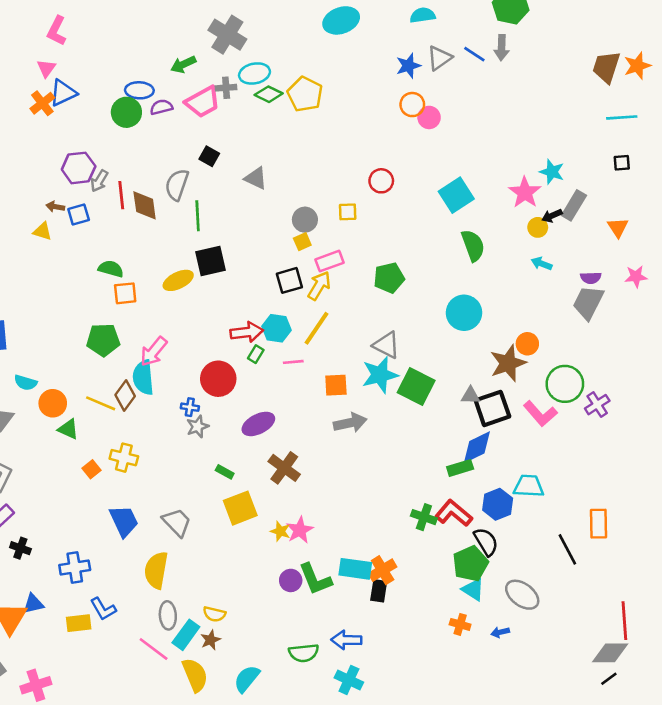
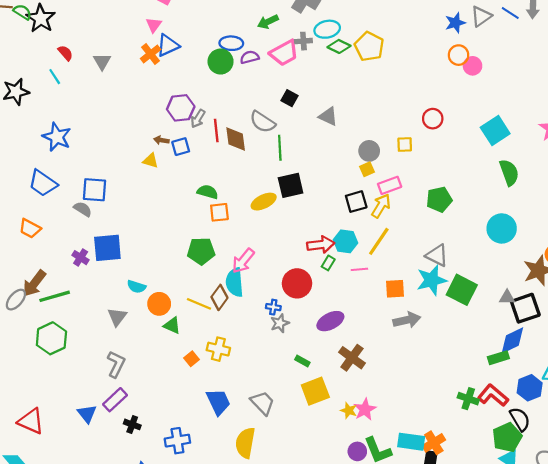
gray semicircle: (177, 185) -> (263, 122), turned -76

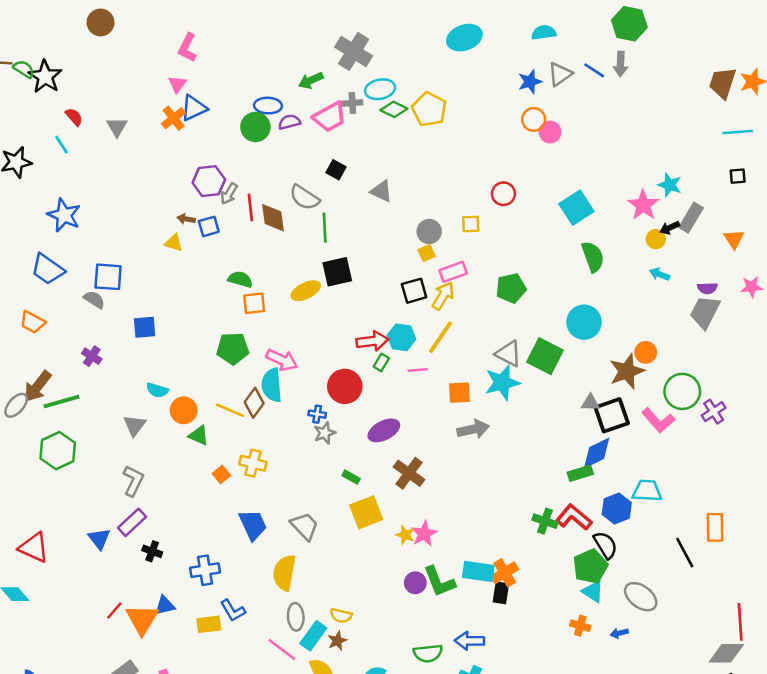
blue square: (107, 248) -> (145, 327), moved, size x0.7
pink arrow: (243, 261) -> (282, 360), turned -104
green square: (462, 290) -> (545, 356), moved

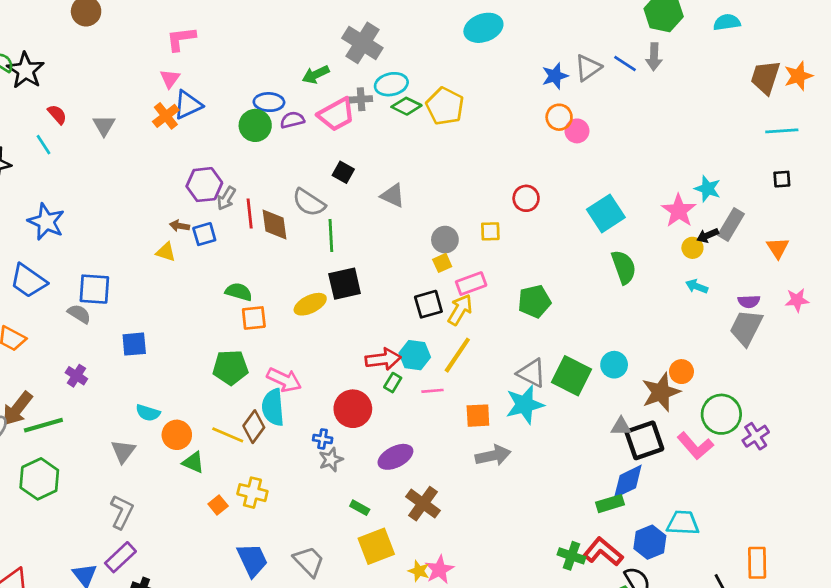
cyan semicircle: (544, 33) -> (727, 22), moved
pink L-shape: (187, 48) -> (181, 39), turned 56
cyan circle: (584, 322) -> (614, 365), moved, size x0.7

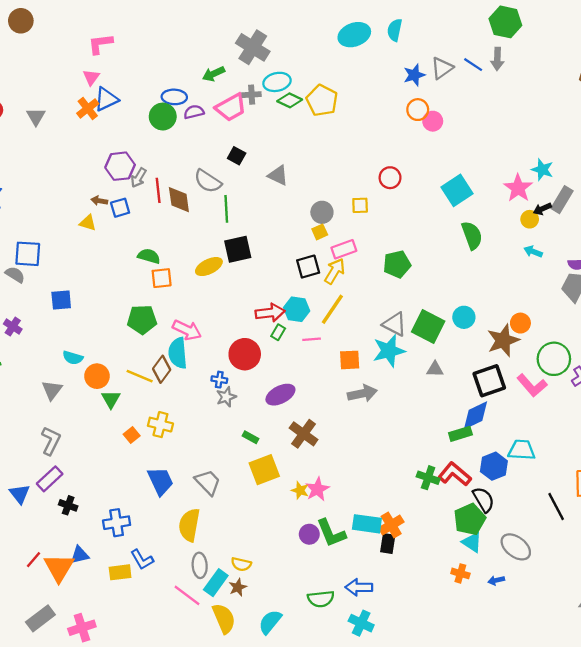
cyan semicircle: (727, 22) -> (395, 30), moved, turned -70
gray triangle: (621, 427) -> (435, 369), moved
green triangle: (193, 462) -> (111, 399), turned 36

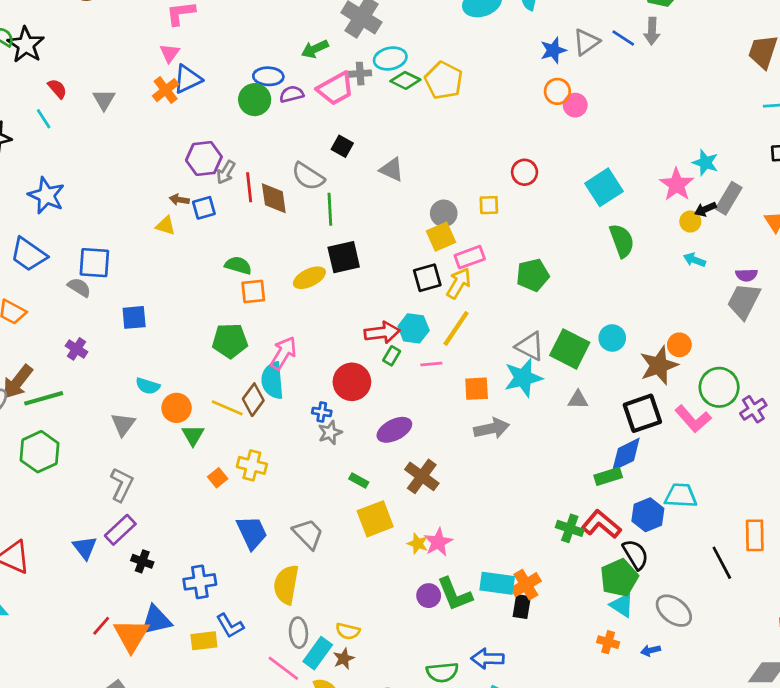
yellow square: (320, 232) -> (441, 237), size x1.5
pink arrow: (187, 330) -> (283, 353), turned -84
blue triangle: (80, 555) -> (156, 620), size x1.4

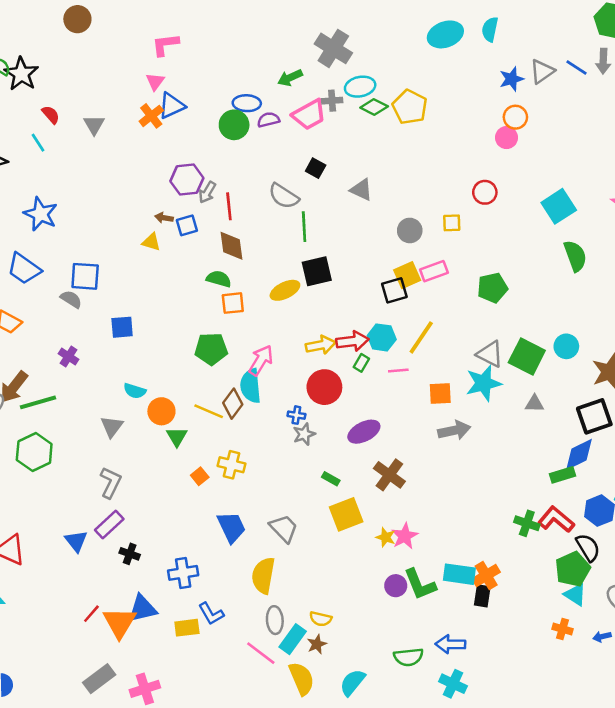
pink circle: (575, 105) -> (506, 138), moved
brown diamond: (274, 198) -> (231, 246), moved
yellow square: (441, 237) -> (407, 275), moved
yellow arrow: (459, 283) -> (321, 345), moved, turned 48

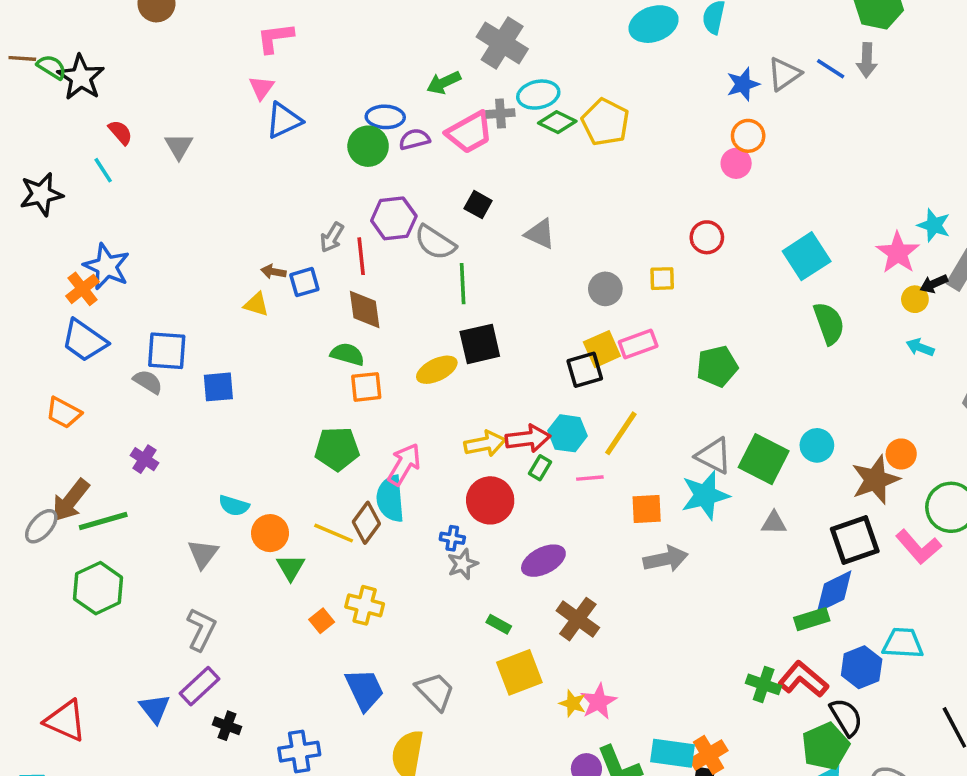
orange cross: (151, 116) -> (83, 289), moved
purple hexagon: (187, 180) -> (394, 218), moved
blue square: (122, 327) -> (218, 387), moved

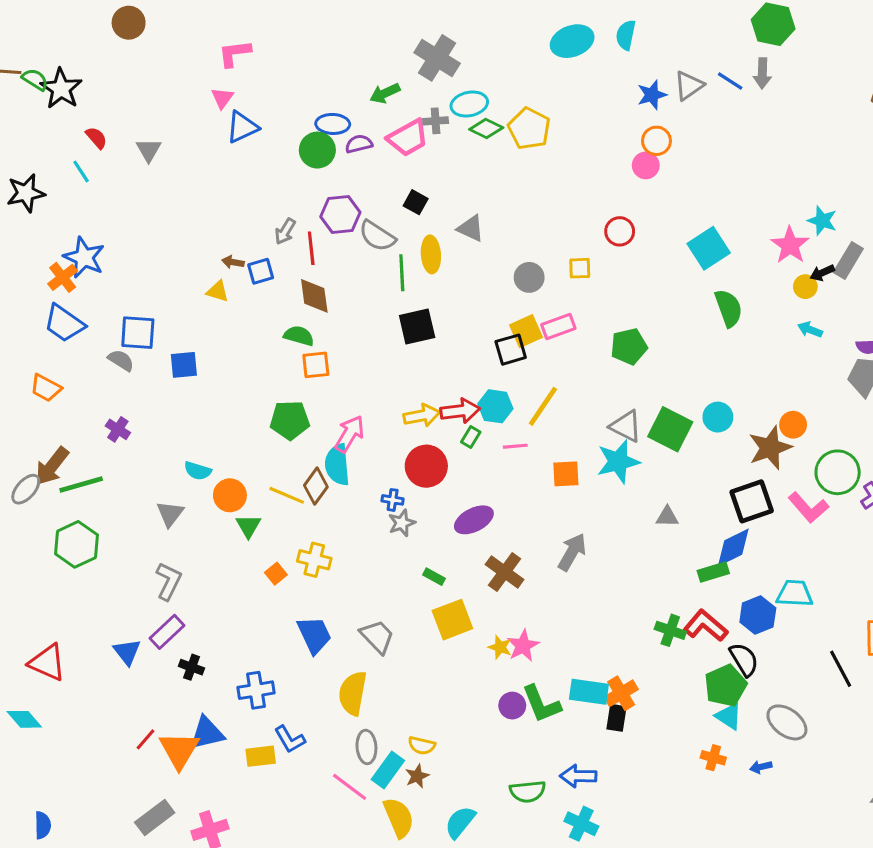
yellow ellipse: (437, 370) -> (431, 254), moved, turned -68
gray triangle: (774, 523) -> (667, 517), moved
gray arrow: (666, 559) -> (572, 552), moved, turned -48

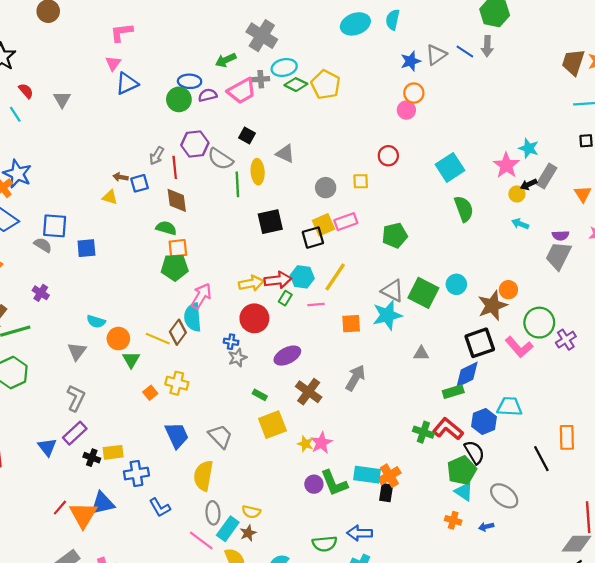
black square: (417, 327) -> (270, 222), moved
green pentagon: (290, 420) -> (175, 267), moved
yellow rectangle: (261, 756) -> (113, 452), moved

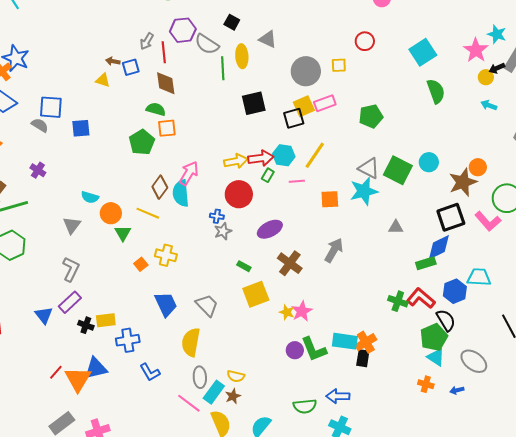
gray circle: (326, 188) -> (306, 71), size x1.5
green pentagon: (175, 267) -> (142, 142), moved, turned -30
brown diamond: (178, 332) -> (160, 187), moved

